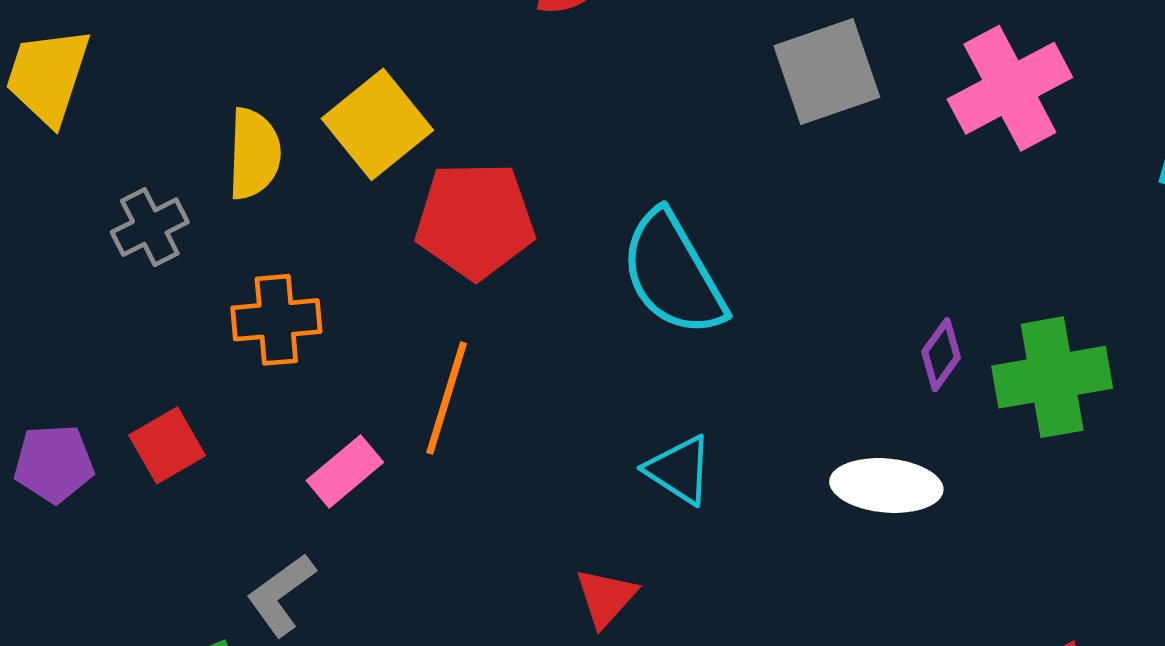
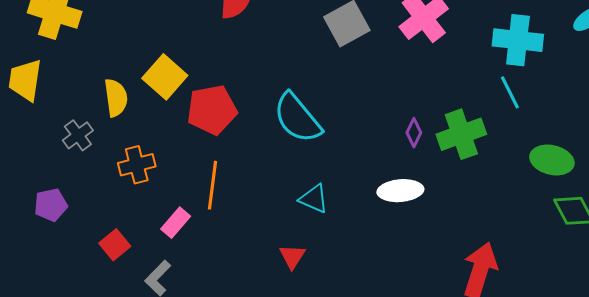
red square: (167, 445) -> (115, 245), moved
purple pentagon: (54, 463) -> (51, 205), moved

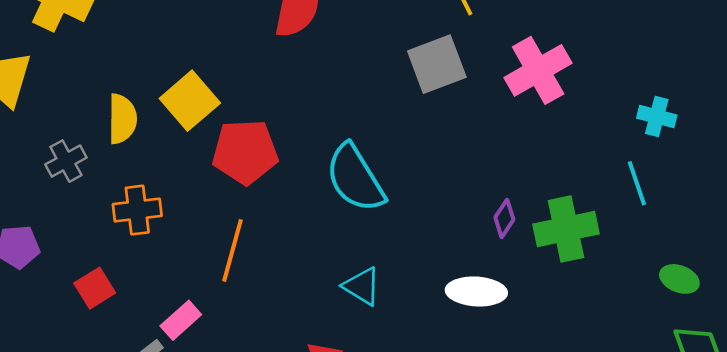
cyan cross: (518, 40) -> (657, 117), size x0.6
green ellipse: (552, 160) -> (679, 279), size x0.7
pink rectangle: (176, 223) -> (181, 320), moved
red square: (115, 245) -> (95, 288), moved

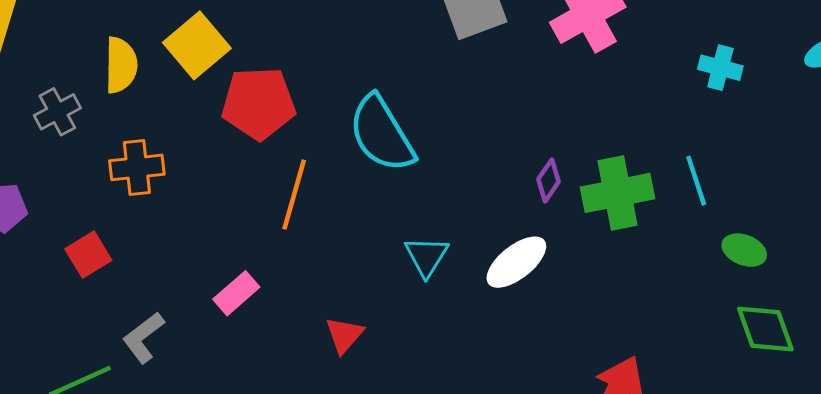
cyan line: (637, 183) -> (696, 181), moved
orange line: (232, 250) -> (294, 195), moved
cyan triangle: (362, 286) -> (426, 256), moved, turned 30
white ellipse: (476, 291) -> (516, 262), turned -42
pink rectangle: (181, 320) -> (236, 293), moved

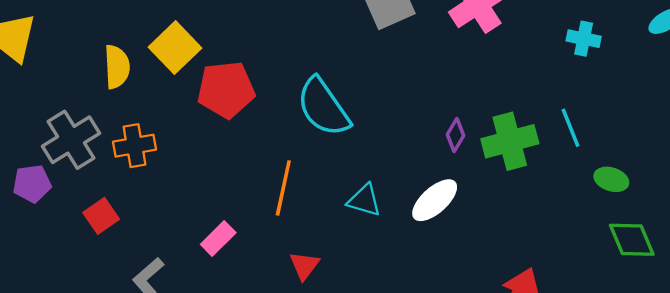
gray cross: (57, 112) -> (71, 140), moved, size x1.6
orange line: (294, 195) -> (283, 188), moved
cyan triangle: (426, 256) -> (364, 200), turned -42

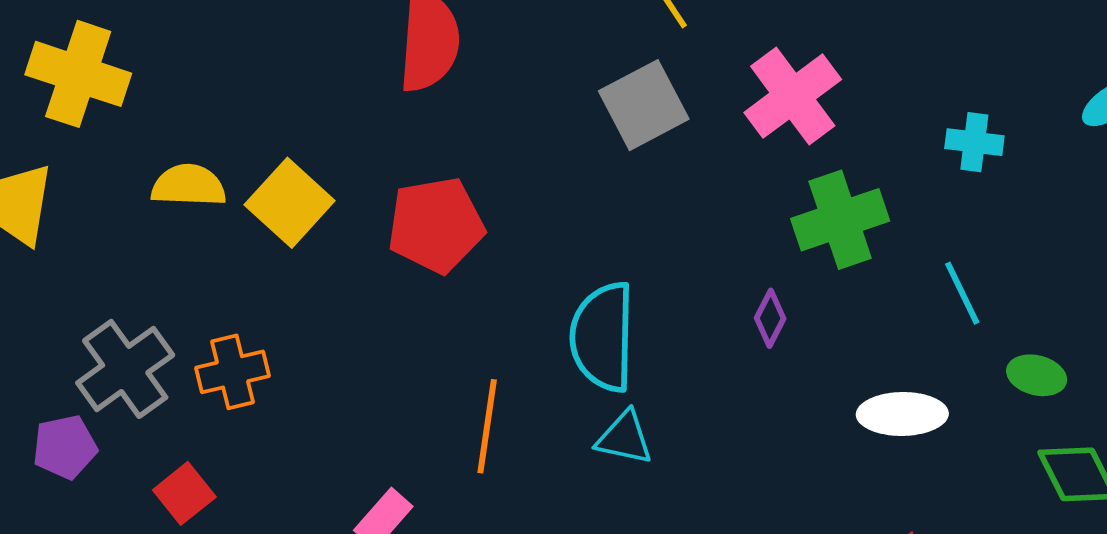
yellow semicircle: (117, 67) -> (189, 186), moved, turned -81
red pentagon: (226, 90) -> (436, 225), moved
cyan semicircle: (323, 107) -> (603, 337), moved, turned 40
green cross: (510, 141) -> (840, 220), moved
white ellipse: (435, 200) -> (902, 414), moved, turned 45

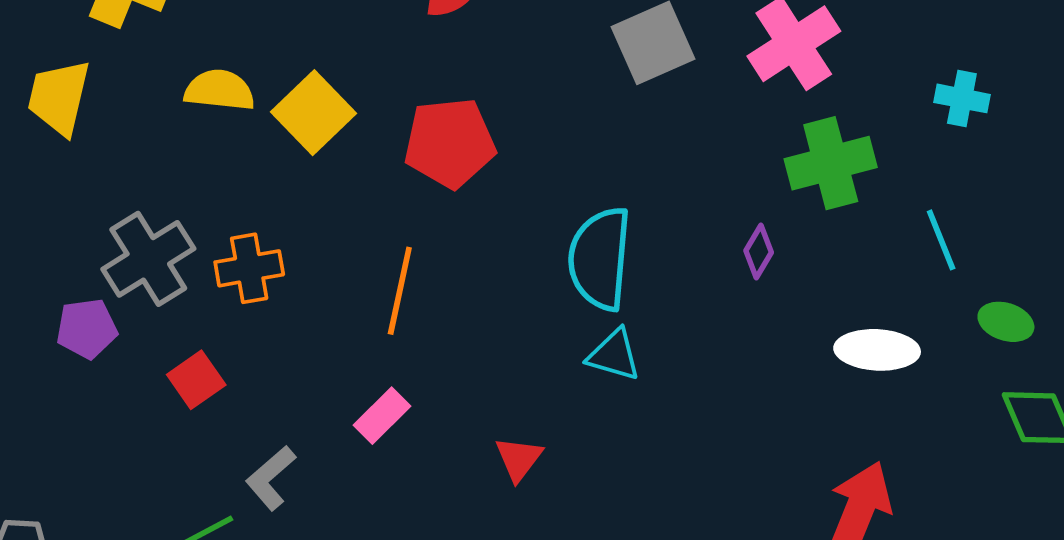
orange line: (487, 426) -> (400, 291), moved

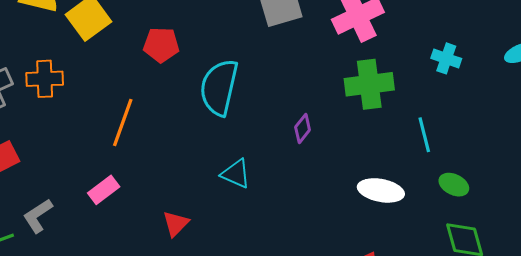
red pentagon: (450, 143) -> (161, 45), size x0.7
purple diamond: (759, 251) -> (303, 128), moved
cyan semicircle: (600, 259) -> (219, 87), moved
orange cross: (249, 268) -> (45, 79), moved

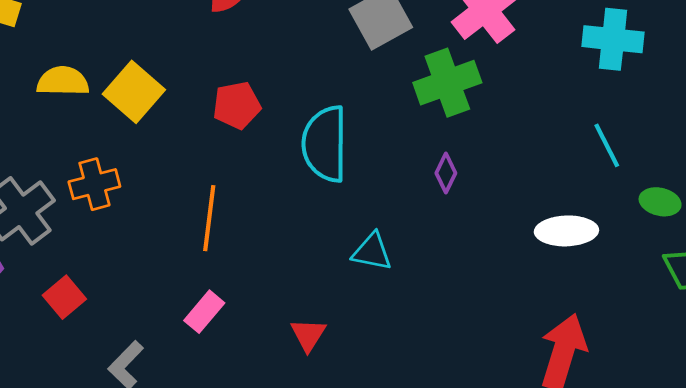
cyan cross: (446, 58) -> (613, 39), size x1.5
green cross: (369, 84) -> (447, 83), moved

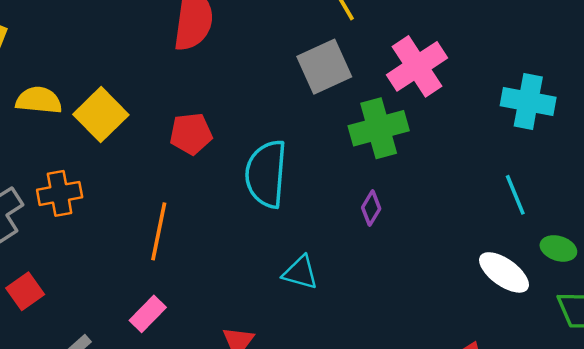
white ellipse: (566, 231) -> (504, 272), moved, turned 33

